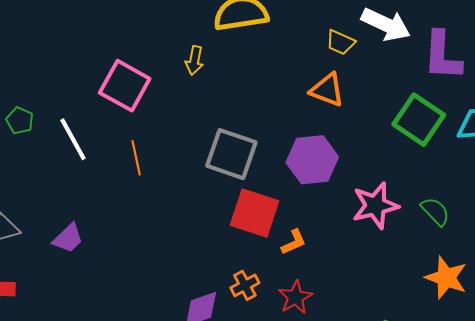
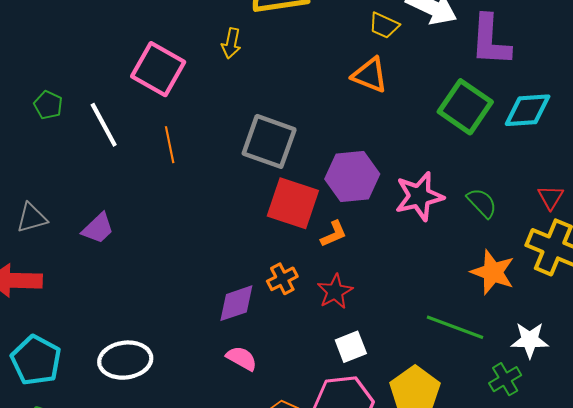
purple hexagon: (312, 160) -> (352, 176), moved

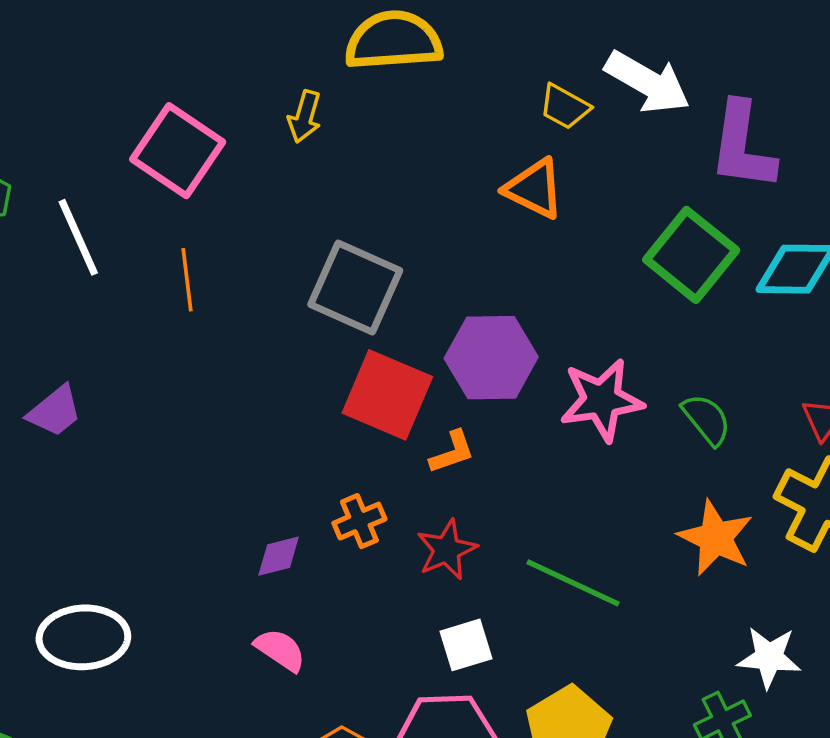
purple diamond: (236, 303) -> (279, 556), size x0.7
green line: (455, 327) -> (573, 583), moved

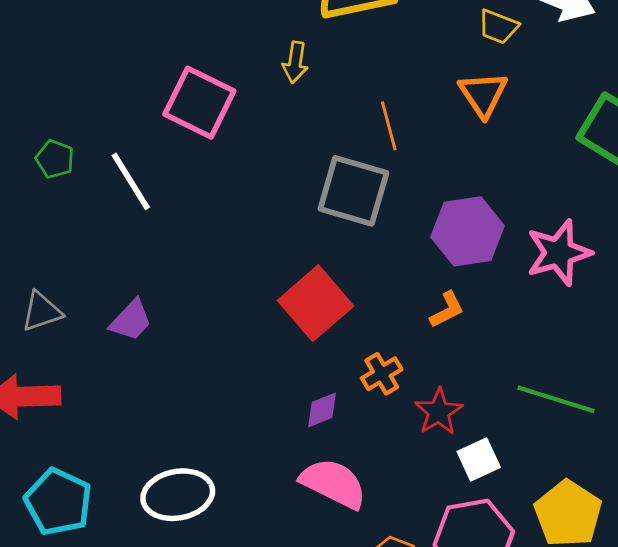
orange triangle: (534, 189) -> (483, 94), turned 38
orange line: (187, 280) -> (389, 126), moved
red square: (387, 395) -> (315, 303), moved, turned 34
red star: (447, 550) -> (439, 412), moved
pink semicircle: (280, 650) -> (333, 483), size x1.6

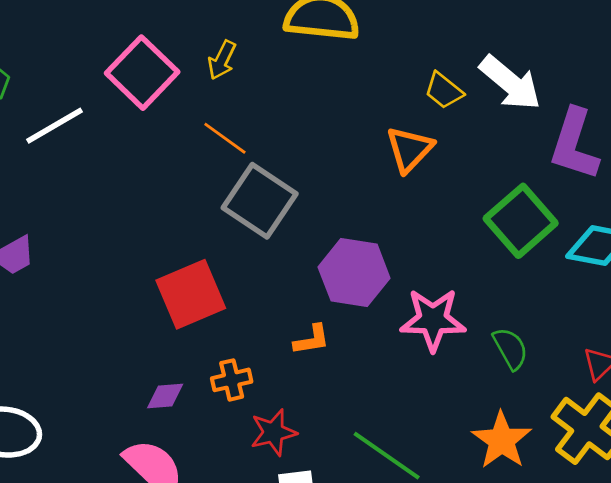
yellow arrow: (295, 62) -> (222, 60), moved
orange line: (389, 126) -> (225, 138), moved, turned -57
white line: (131, 181) -> (55, 126), turned 74

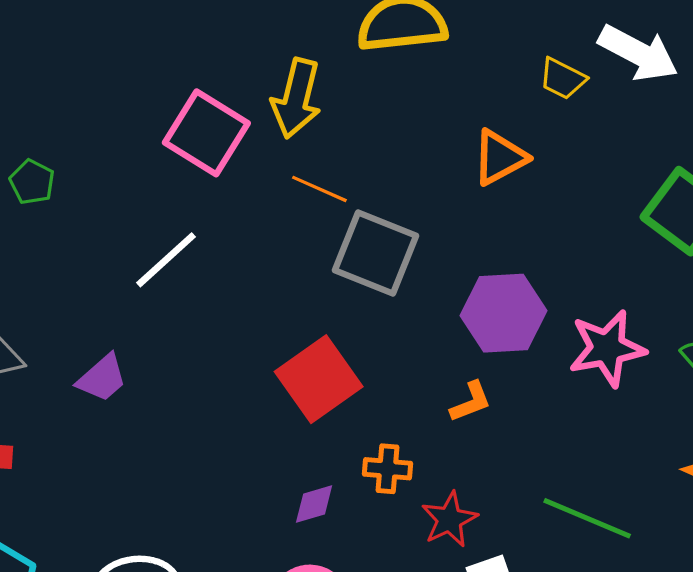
yellow arrow: (222, 60) -> (296, 98), size x1.6
white line: (55, 126) -> (166, 260), moved
orange triangle: (410, 149) -> (500, 157), moved, turned 30
orange cross: (232, 380) -> (388, 469), turned 30

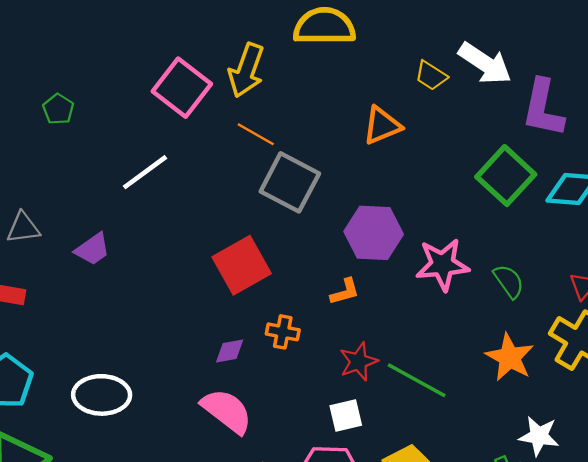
red star: (449, 519) -> (359, 362), moved

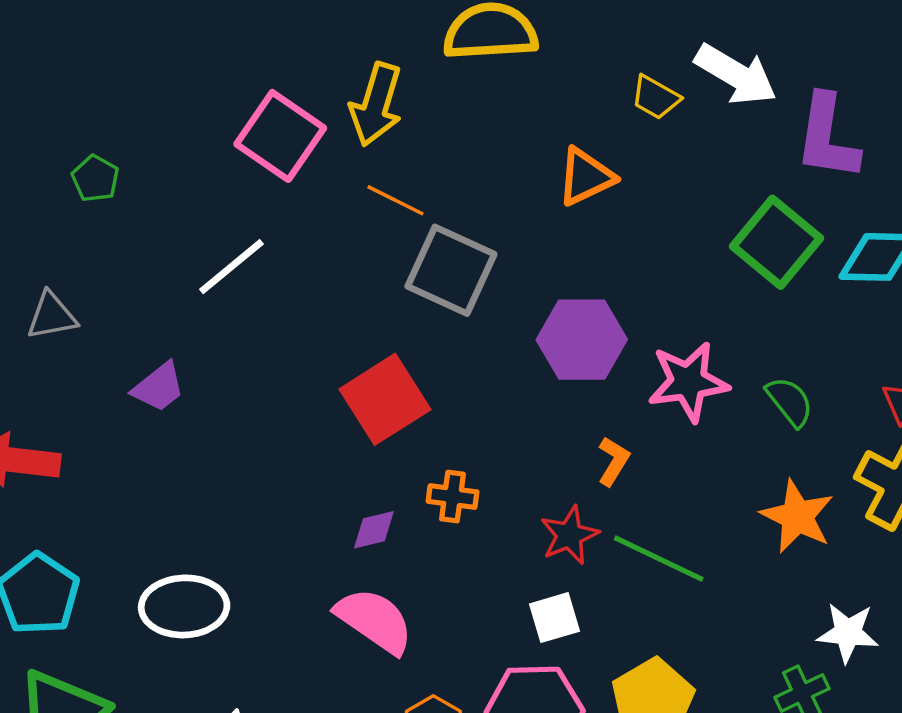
gray triangle: (23, 228) -> (52, 316), moved
orange L-shape: (345, 292) -> (613, 461), moved, turned -40

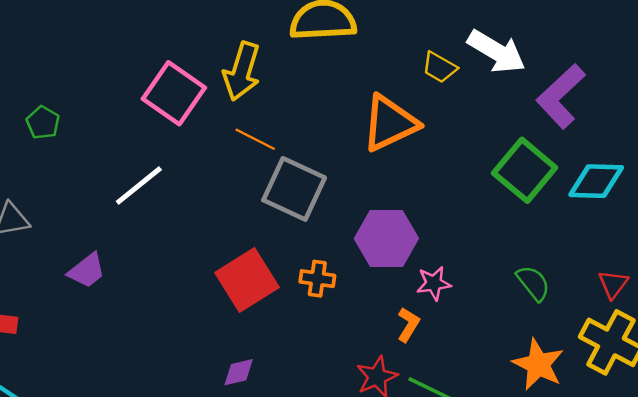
purple L-shape: (827, 137) -> (561, 96), turned 38
orange triangle: (586, 177) -> (390, 123), size x1.4
pink star: (688, 382) -> (434, 283), moved, size x0.6
orange cross: (452, 497) -> (317, 279), moved

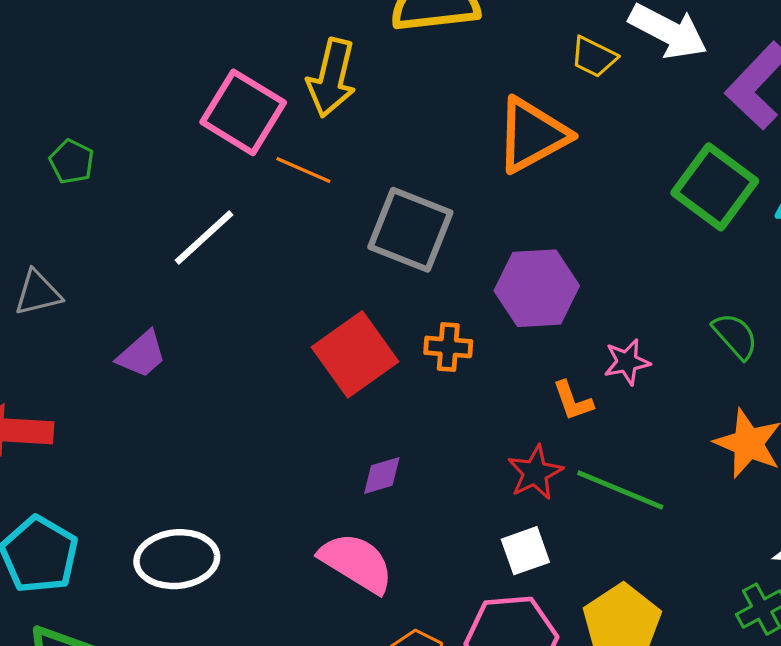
orange line: (255, 139) -> (303, 170), moved
pink star: (434, 283) -> (627, 362), moved
orange L-shape: (408, 325) -> (573, 401), turned 132
purple diamond: (239, 372) -> (382, 475), moved

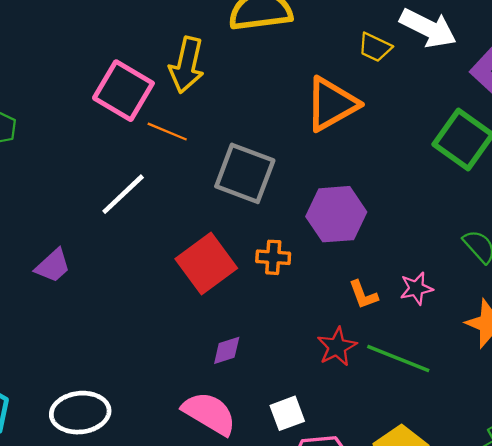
white line: (204, 237) -> (123, 194), moved
pink star: (627, 362) -> (416, 288), moved
white square: (525, 551) -> (287, 413), moved

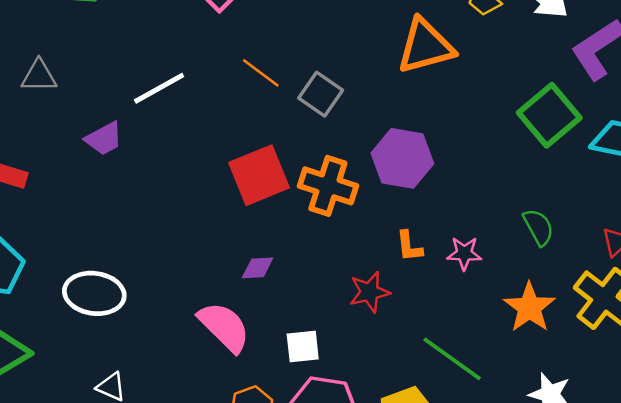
orange line: (167, 132) -> (261, 73), moved
gray square: (245, 173) -> (321, 94), size x0.7
white line: (123, 194) -> (159, 88), moved
orange cross: (273, 257) -> (328, 186), size x1.6
green line: (398, 358) -> (452, 359), moved

